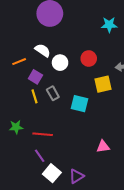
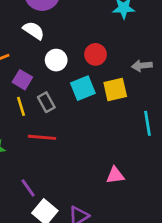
white semicircle: (43, 50) -> (34, 30), moved
cyan square: (79, 104) -> (83, 88), moved, turned -36
red line: (43, 134) -> (42, 137), moved

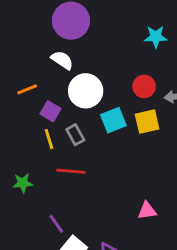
red circle: (96, 54) -> (144, 86), moved
white circle: (56, 60) -> (86, 91), size x1.5

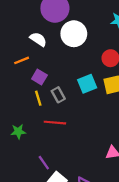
white semicircle: (62, 60) -> (38, 39), moved
white circle: (86, 91) -> (74, 34), moved

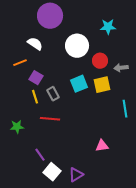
white circle: (74, 34) -> (77, 46), moved

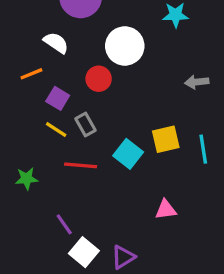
red circle: (100, 61) -> (99, 79), moved
cyan square: (79, 84) -> (128, 154), moved, turned -30
yellow square: (102, 85) -> (166, 139), moved
yellow line: (35, 97) -> (56, 129), turned -40

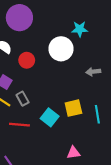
white circle: (125, 46) -> (61, 49), moved
red circle: (99, 79) -> (27, 60), moved

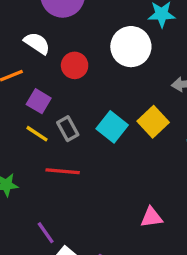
yellow square: (73, 108) -> (153, 122), moved, turned -30
cyan square: (50, 117) -> (112, 127), moved

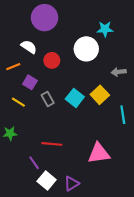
yellow line: (37, 134) -> (18, 102), moved
red line: (63, 171) -> (52, 144), moved
pink triangle: (151, 217) -> (99, 153), size x1.6

